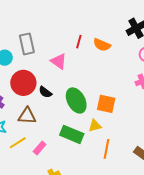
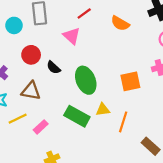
red line: (79, 42) -> (84, 13), moved, turned 32
red circle: (23, 83) -> (31, 55), size x0.7
orange square: (106, 104) -> (130, 81), moved, turned -30
orange line: (107, 149) -> (123, 122), moved

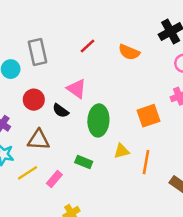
pink triangle: (72, 36) -> (77, 89), moved
green ellipse: (86, 80) -> (98, 120), turned 32
green rectangle: (77, 116) -> (84, 162), moved, size x0.6

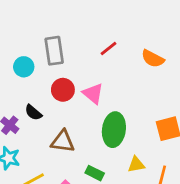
red circle: (34, 100) -> (63, 90), moved
black semicircle: (61, 111) -> (33, 113), moved
brown triangle: (39, 140) -> (63, 141), moved

